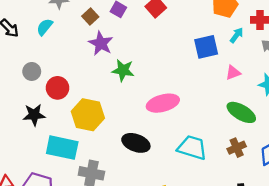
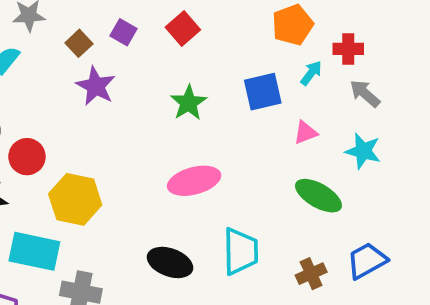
green star: (123, 70) -> (189, 103), moved, turned 30
black ellipse: (136, 143) -> (170, 262), moved
cyan trapezoid: (192, 148) -> (241, 251), turned 72
brown cross: (237, 148) -> (311, 274), moved

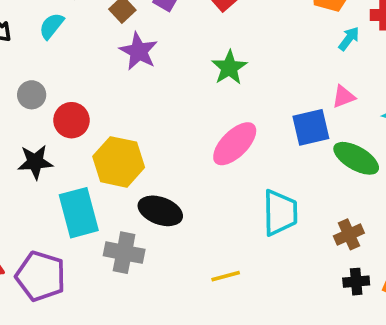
blue square: (263, 92) -> (311, 127), moved
pink ellipse: (194, 181) -> (235, 144), turned -30
cyan rectangle: (34, 251) -> (79, 213), turned 63
black ellipse: (170, 262) -> (160, 211), moved

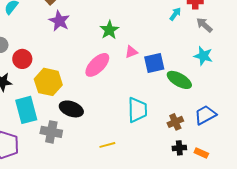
pink triangle: (343, 97) -> (131, 52), moved
pink ellipse: (235, 144) -> (97, 65), moved

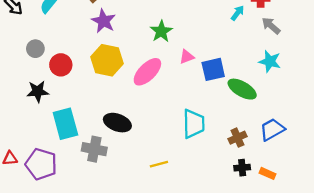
yellow hexagon: (48, 82) -> (107, 60), moved

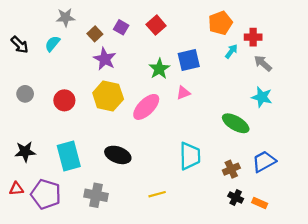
gray circle: (35, 49) -> (25, 94), moved
blue square: (213, 69) -> (189, 60), moved
black star: (38, 91) -> (25, 152), moved
gray cross: (94, 149) -> (96, 195), moved
black cross: (242, 168) -> (236, 197), turned 32

